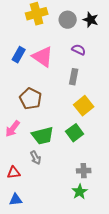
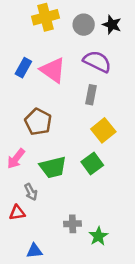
purple semicircle: (79, 50) -> (97, 61), size x1.6
gray arrow: (36, 158) -> (31, 192), moved
gray cross: (84, 171) -> (73, 224), moved
blue triangle: (16, 200) -> (34, 251), moved

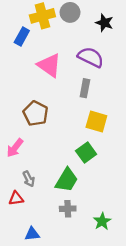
gray circle: (84, 25) -> (70, 12), moved
blue rectangle: (23, 68) -> (22, 37), moved
yellow square: (103, 130) -> (96, 121), turned -35
green trapezoid: (53, 167) -> (67, 180), moved, turned -45
green star: (98, 236) -> (102, 221), moved

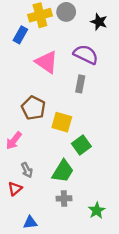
yellow square: (96, 121) -> (62, 122), moved
red triangle: (16, 198) -> (15, 189), turned -32

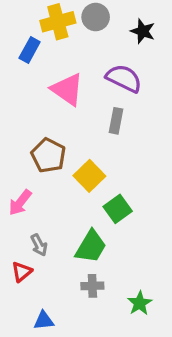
yellow square: (62, 122) -> (89, 176), turned 30

